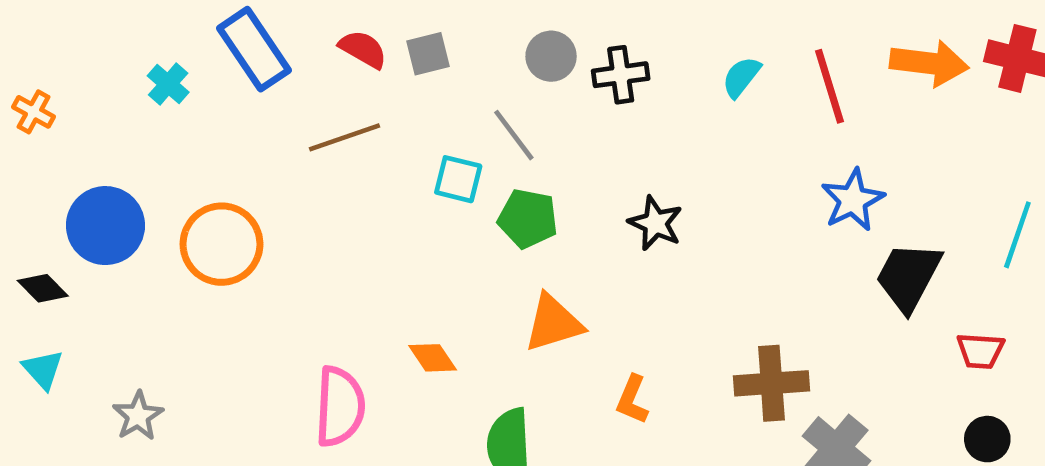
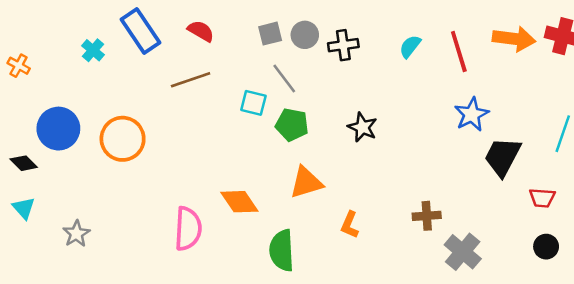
gray square: (428, 54) -> (270, 34), moved
orange diamond: (433, 358) -> (239, 202), size x1.4
brown cross: (771, 383) -> (427, 216), size x0.7

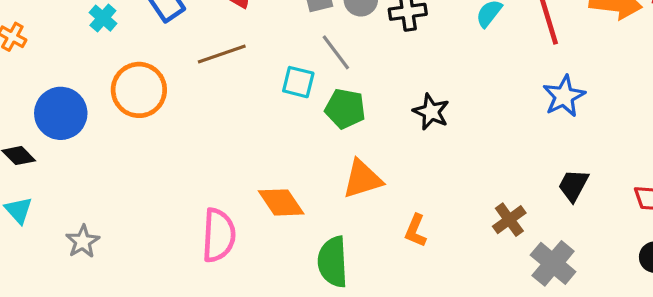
orange circle: (123, 139) -> (139, 90), moved
black trapezoid: (502, 157) -> (573, 185), moved, size x0.7
brown cross: (427, 216) -> (509, 220), turned -32

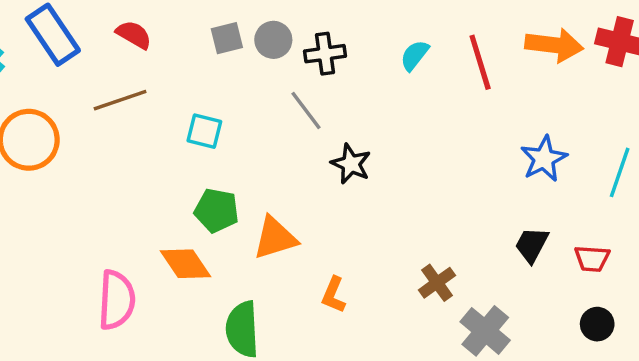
gray line: (336, 52) -> (306, 110), moved
blue star: (564, 96) -> (544, 159), moved
green pentagon: (345, 109) -> (216, 210), moved
black trapezoid: (573, 185) -> (532, 245), moved

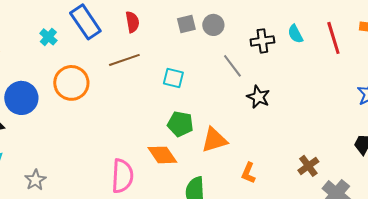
red semicircle: (134, 35) -> (132, 22), turned 50
black cross: (325, 54) -> (262, 41), moved
cyan semicircle: (415, 55) -> (295, 34), turned -66

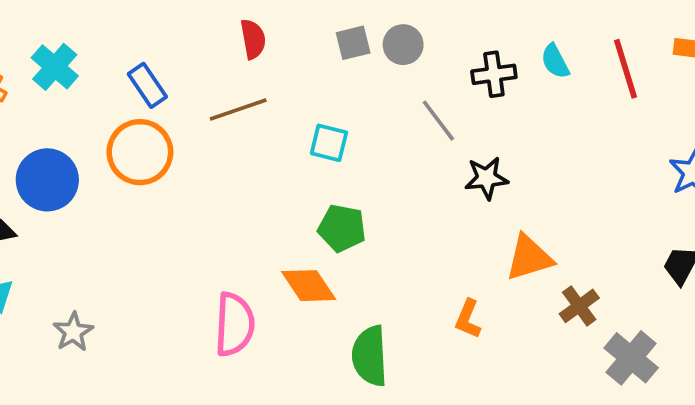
blue rectangle: (85, 22) -> (147, 85), moved, size x0.7
cyan cross: (48, 37) -> (55, 67), moved, size x1.4
black star: (258, 97) -> (487, 178), turned -30
orange triangle: (214, 140) -> (529, 258), moved

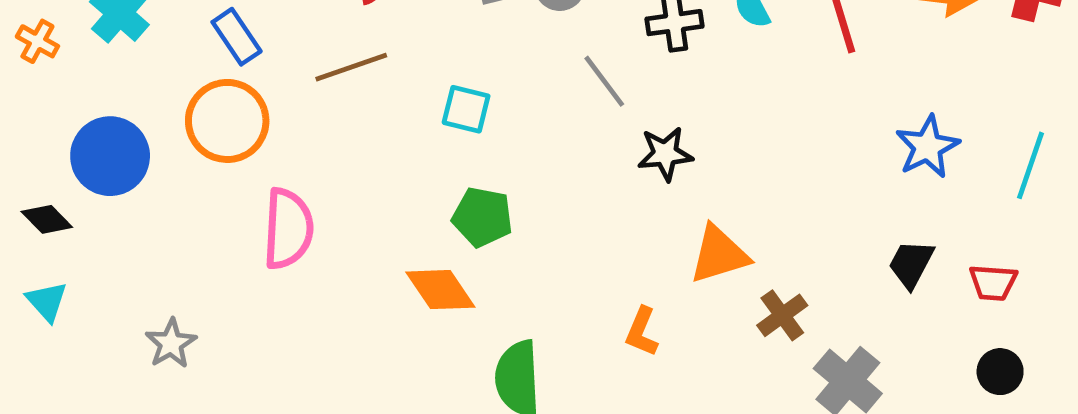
pink semicircle: (234, 324) -> (288, 229), moved
gray star: (73, 332) -> (171, 343), moved

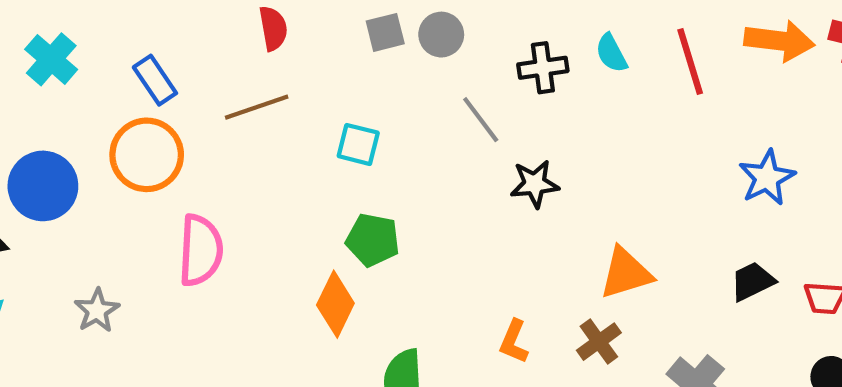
orange triangle: (719, 254) -> (626, 273), moved
black trapezoid: (911, 264) -> (752, 281), turned 36
orange diamond: (440, 290) -> (335, 304), turned 60
brown cross: (782, 315) -> (599, 342), moved
gray star: (171, 343) -> (97, 310), moved

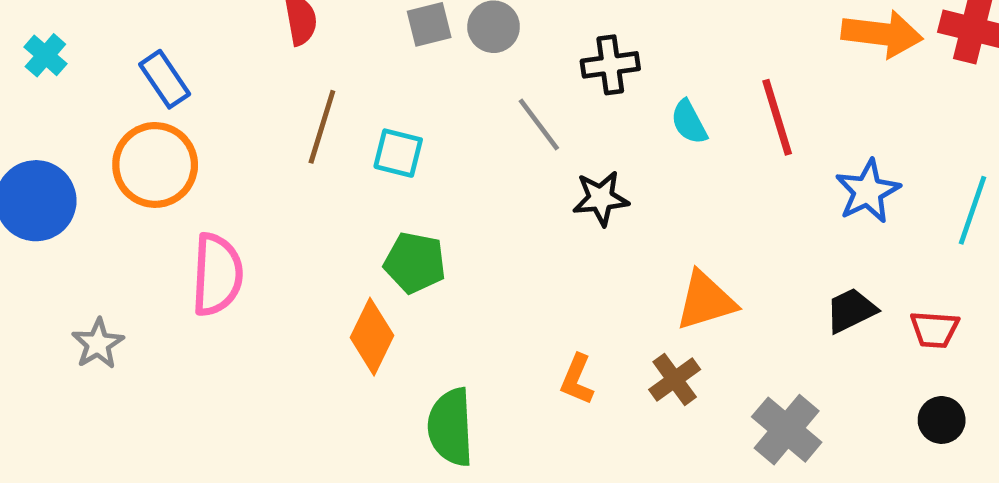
cyan semicircle: (611, 53) -> (689, 122), moved
cyan cross: (51, 59) -> (45, 55), size x0.7
red line: (690, 61) -> (777, 117), moved
brown line: (257, 107) -> (322, 127), moved, turned -54

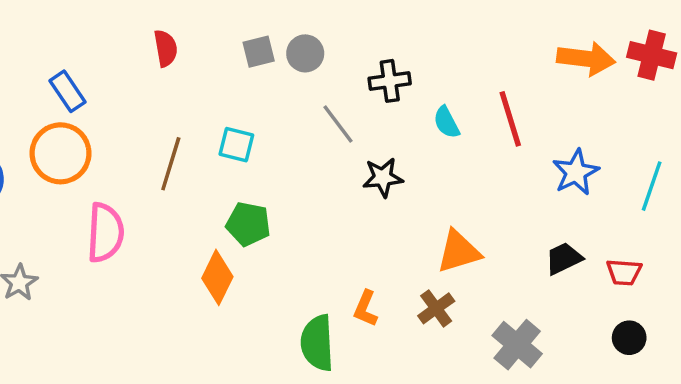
brown line: (322, 127) -> (171, 164), moved
green semicircle: (451, 427) -> (317, 343), moved

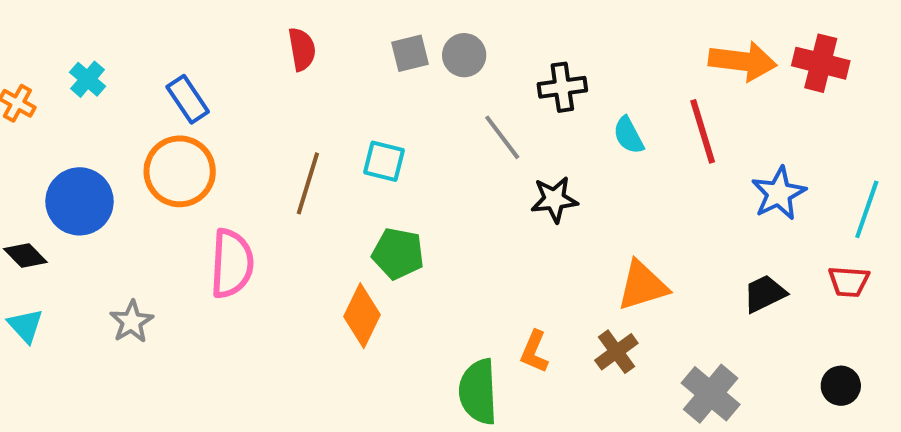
red cross: (652, 55) -> (821, 63), moved
orange arrow: (586, 59) -> (743, 61), moved
red trapezoid: (624, 272) -> (849, 282), moved

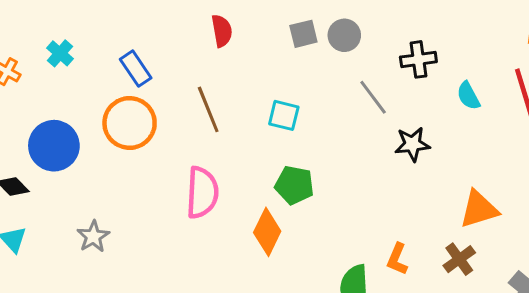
brown line: (308, 183) -> (208, 109), moved, turned -39
pink semicircle: (232, 264) -> (202, 193), moved

